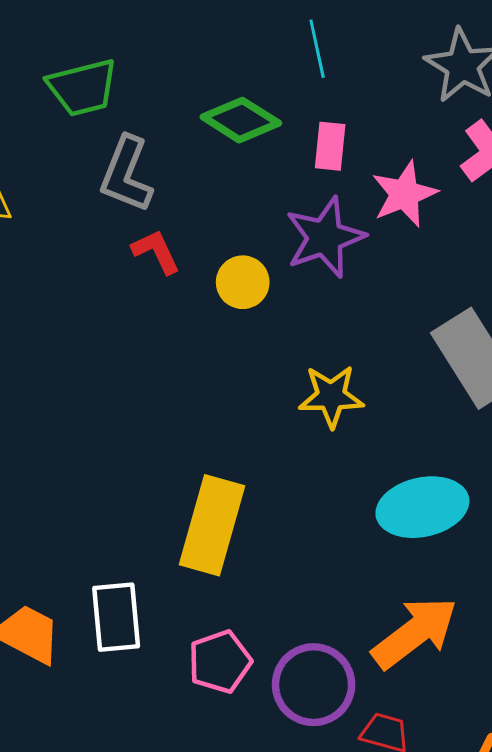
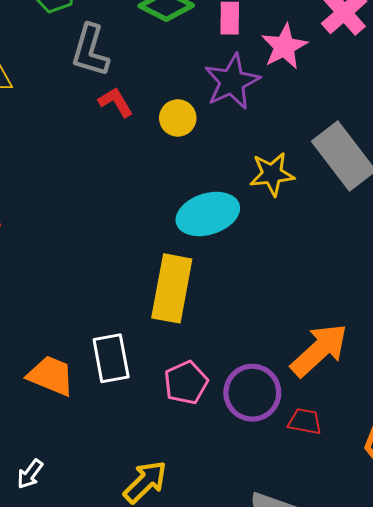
yellow star: (331, 396) -> (272, 174), moved
cyan ellipse: (422, 507) -> (208, 214), moved

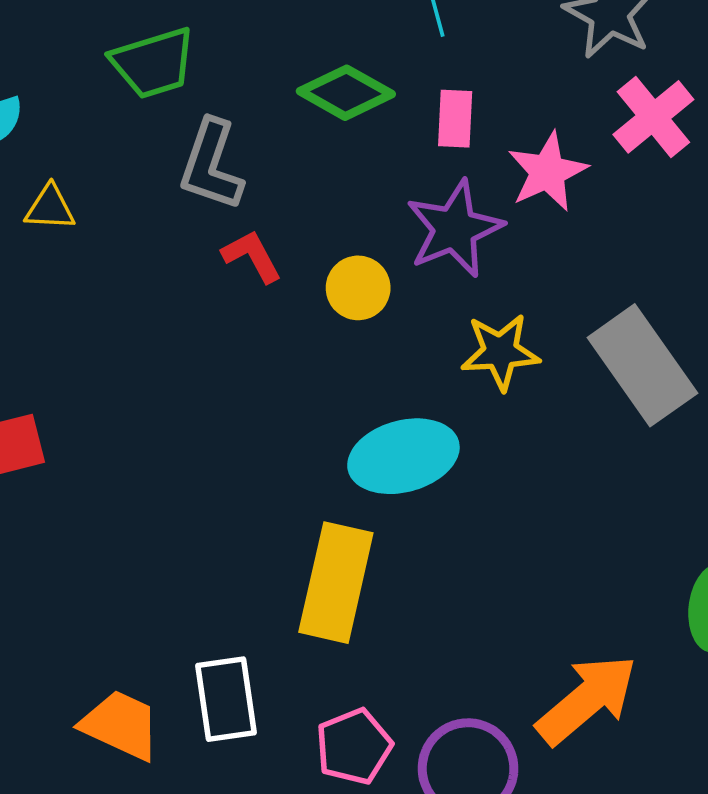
yellow star: (272, 174) -> (500, 352), moved

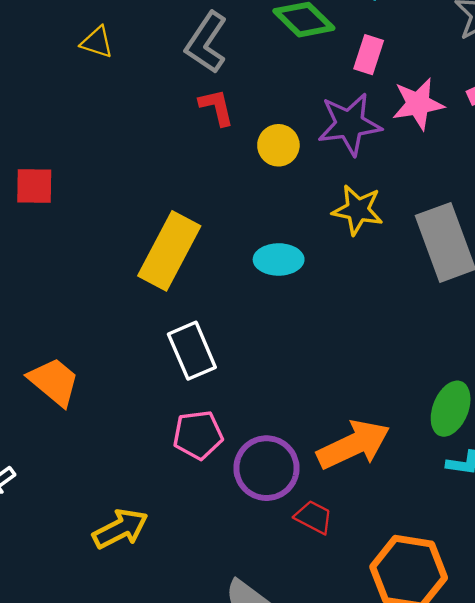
cyan ellipse: (403, 456) -> (279, 259), size x0.7
yellow rectangle: (336, 583) -> (169, 251), moved
white rectangle: (226, 699) -> (192, 351), moved, turned -30

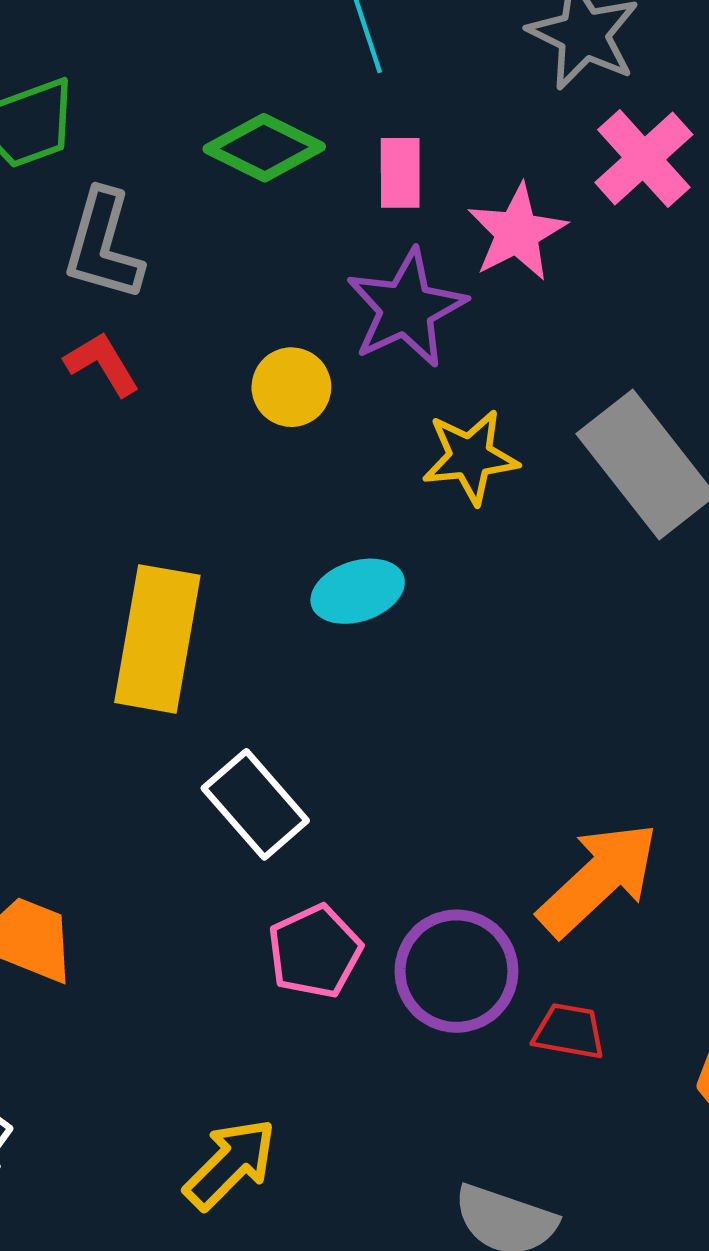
red L-shape: (217, 107) -> (102, 364), moved

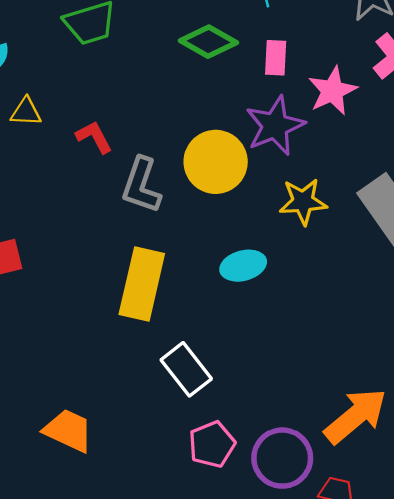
gray L-shape: (103, 245) -> (141, 185), moved
red L-shape: (102, 364) -> (94, 137), moved
yellow circle: (291, 387) -> (216, 162), size x1.6

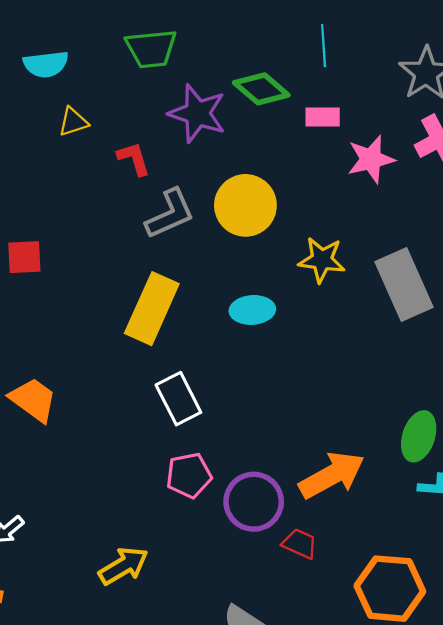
pink rectangle: (276, 58) -> (323, 117), turned 76
yellow triangle: (26, 112) -> (73, 122), turned -32
purple star: (275, 126) -> (197, 113), moved, turned 30
gray L-shape: (141, 185) -> (170, 214), turned -144
orange trapezoid: (68, 431) -> (33, 400), moved

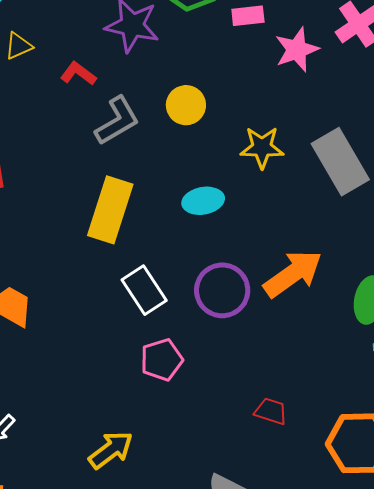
red L-shape: (134, 159) -> (78, 74), turned -30
yellow circle: (245, 205) -> (186, 105), size x0.7
orange arrow: (332, 475) -> (293, 274), moved
purple circle: (254, 502) -> (222, 290), moved

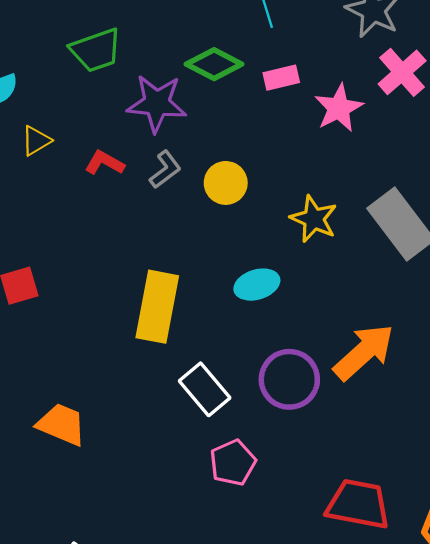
gray L-shape: (117, 121) -> (165, 170), moved, size x0.7
yellow star: (262, 147) -> (314, 219), turned 30
red trapezoid: (271, 411) -> (358, 504), size x1.8

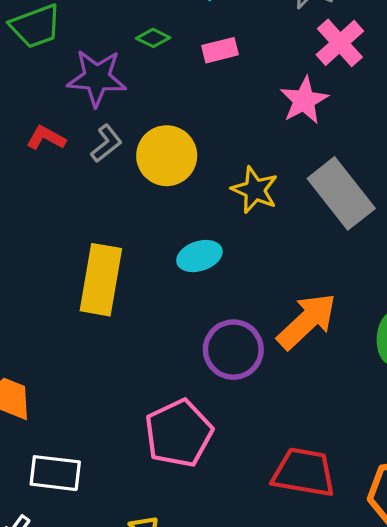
green diamond: (214, 64) -> (153, 38), size x0.6
pink star: (339, 108) -> (304, 100), moved
yellow circle: (226, 183) -> (167, 156), size x1.4
white rectangle: (205, 389) -> (55, 473), moved, turned -42
pink pentagon: (233, 463) -> (179, 433), size x1.5

